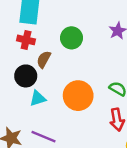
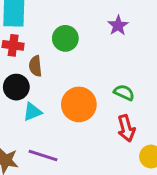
brown semicircle: (44, 59) -> (35, 66), turned -30

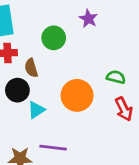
purple star: (118, 26) -> (88, 19), moved

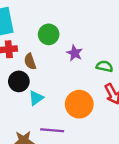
purple star: (88, 19) -> (75, 53), moved
orange circle: (77, 95) -> (79, 104), moved

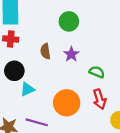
green circle: (49, 34) -> (69, 21), moved
brown semicircle: (30, 61) -> (45, 51), moved

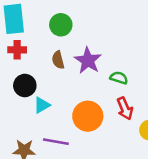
green circle: (69, 21) -> (61, 25), moved
purple star: (71, 54) -> (88, 60), size x1.5

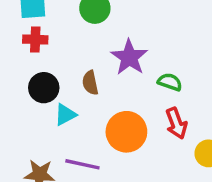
brown semicircle: (58, 60) -> (90, 83), moved

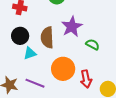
brown semicircle: (90, 83) -> (47, 37), size x1.5
red arrow: (176, 123) -> (86, 79), moved

